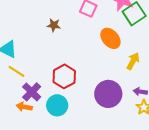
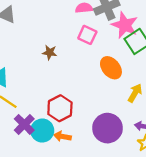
cyan circle: (57, 105) -> (42, 131), moved
orange arrow: (24, 107) -> (62, 136), moved

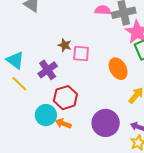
pink square: (87, 35) -> (81, 54), moved, turned -30
purple cross: (24, 124) -> (48, 70), moved

